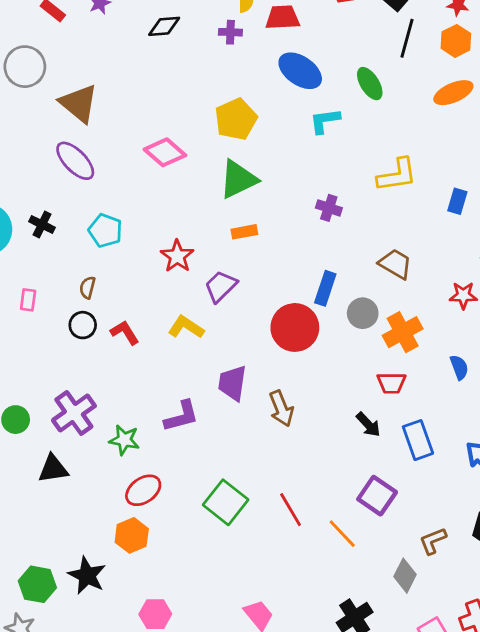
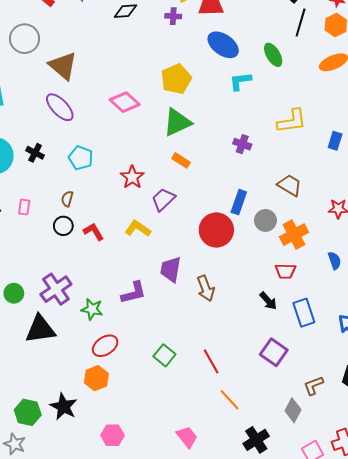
orange rectangle: (244, 232) -> (181, 160), turned 42
black triangle: (53, 469) -> (40, 329), size x1.4
green square: (226, 502) -> (164, 355), size x0.7
orange line: (342, 534) -> (230, 400), moved

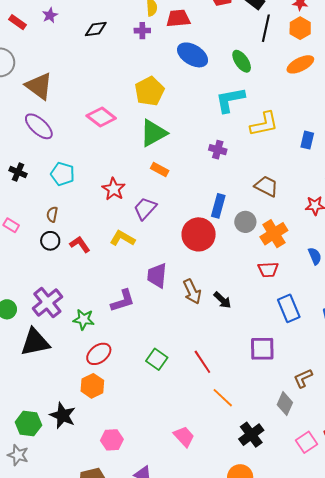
cyan L-shape: (240, 81) -> (230, 100), moved, size x1.4
pink rectangle: (24, 207) -> (11, 225), turned -63
black arrow: (268, 301) -> (222, 300), moved
purple square: (274, 352) -> (262, 349), turned -32

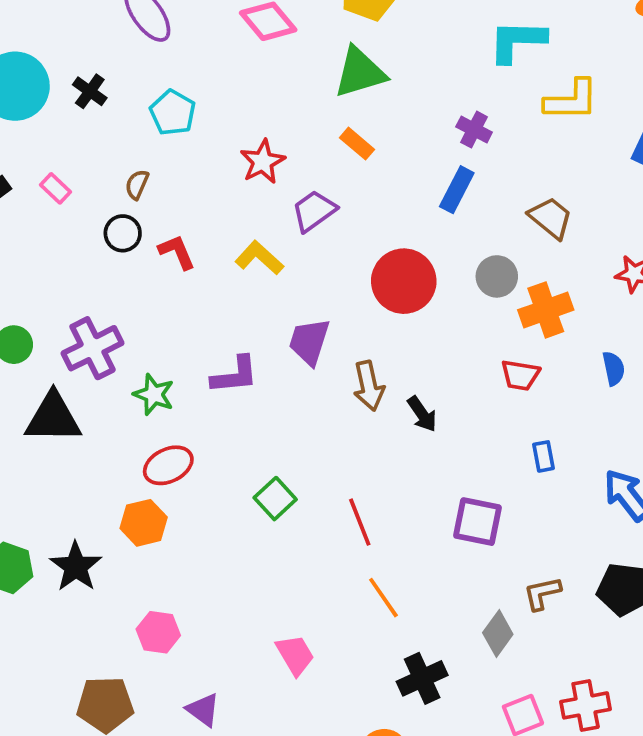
blue rectangle: (218, 206) -> (457, 190), moved
blue rectangle: (289, 308) -> (543, 456), size x0.6

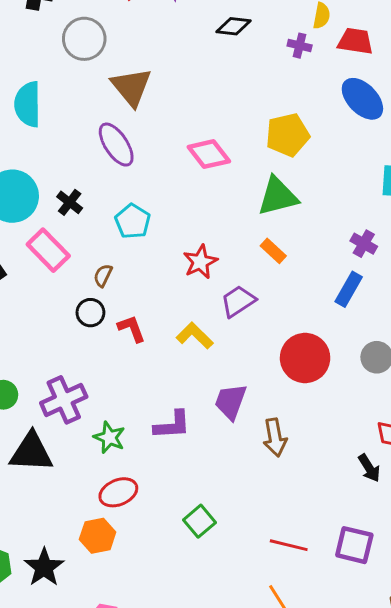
pink rectangle: (56, 188) -> (48, 250), moved, size x1.8
black arrow: (422, 414) -> (369, 468), moved
red line: (360, 522) -> (289, 545), moved, turned -57

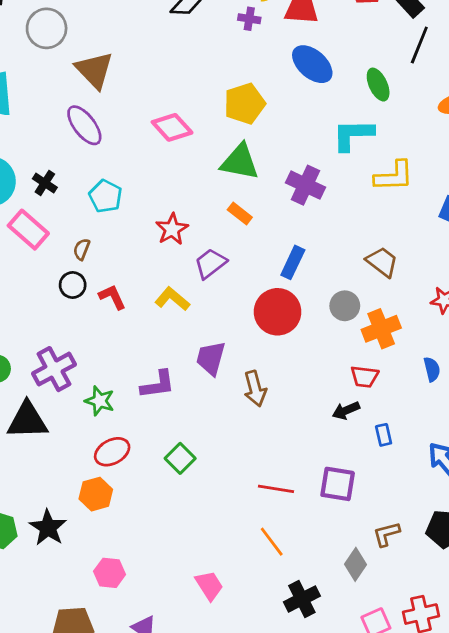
green triangle: (278, 196) -> (240, 162), turned 30
purple cross: (364, 244) -> (306, 185), moved, size x1.5
blue rectangle: (349, 289) -> (293, 262), moved
black arrow: (369, 468) -> (346, 410), turned 104
green square: (199, 521) -> (180, 458), moved

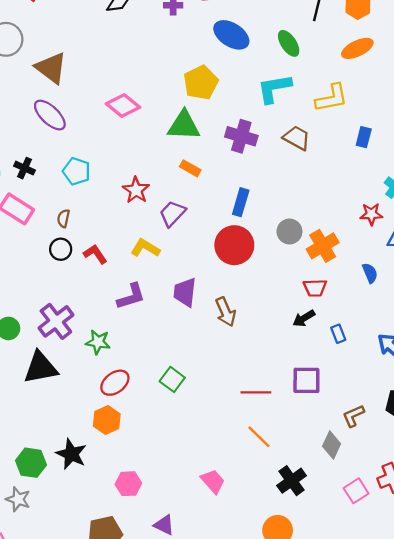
yellow pentagon: (245, 104) -> (201, 83), moved
yellow L-shape: (394, 176) -> (332, 98), moved
brown trapezoid: (382, 262) -> (297, 138), moved
purple L-shape: (158, 385) -> (131, 296), moved

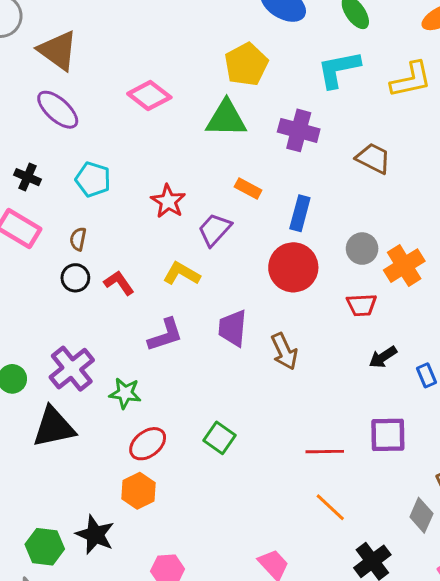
brown trapezoid: (297, 138) -> (373, 158), moved
orange rectangle: (190, 168) -> (248, 189), moved
red trapezoid: (315, 288) -> (362, 305), moved

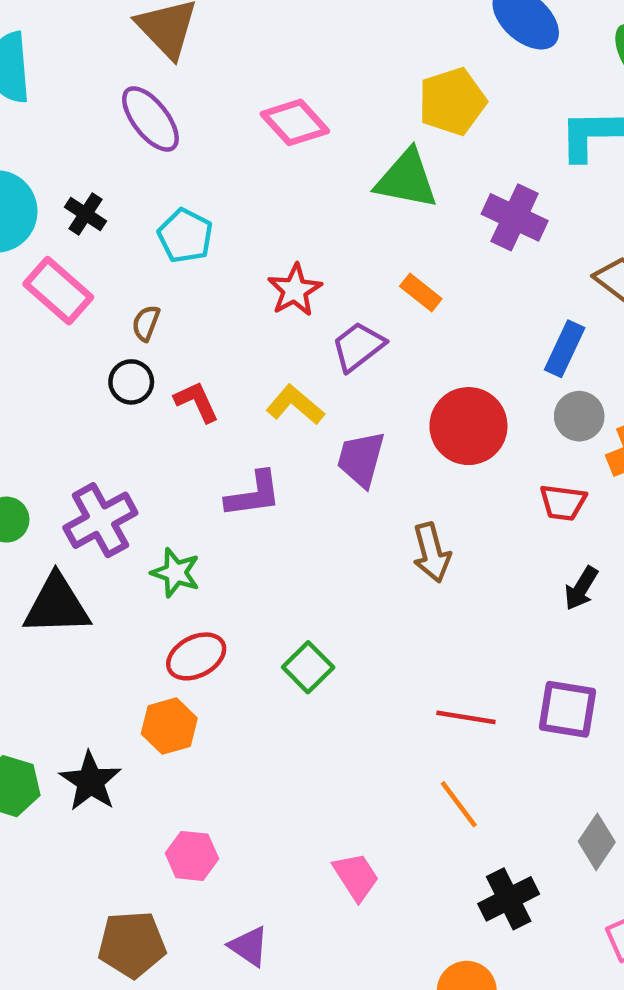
blue rectangle: (300, 213) -> (565, 349), moved
purple trapezoid: (233, 328) -> (361, 459), moved
black arrow: (383, 357) -> (581, 588), turned -36

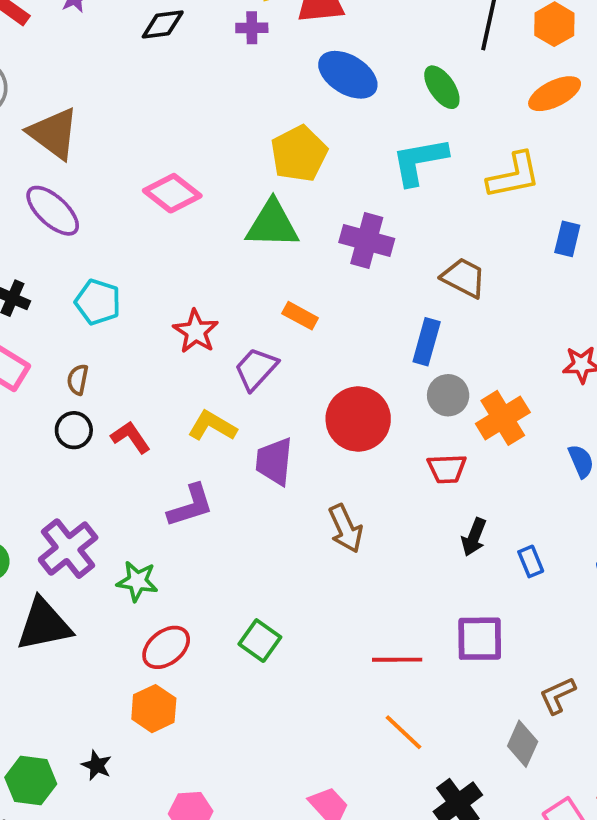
black star: (90, 781) -> (97, 765), size x0.6

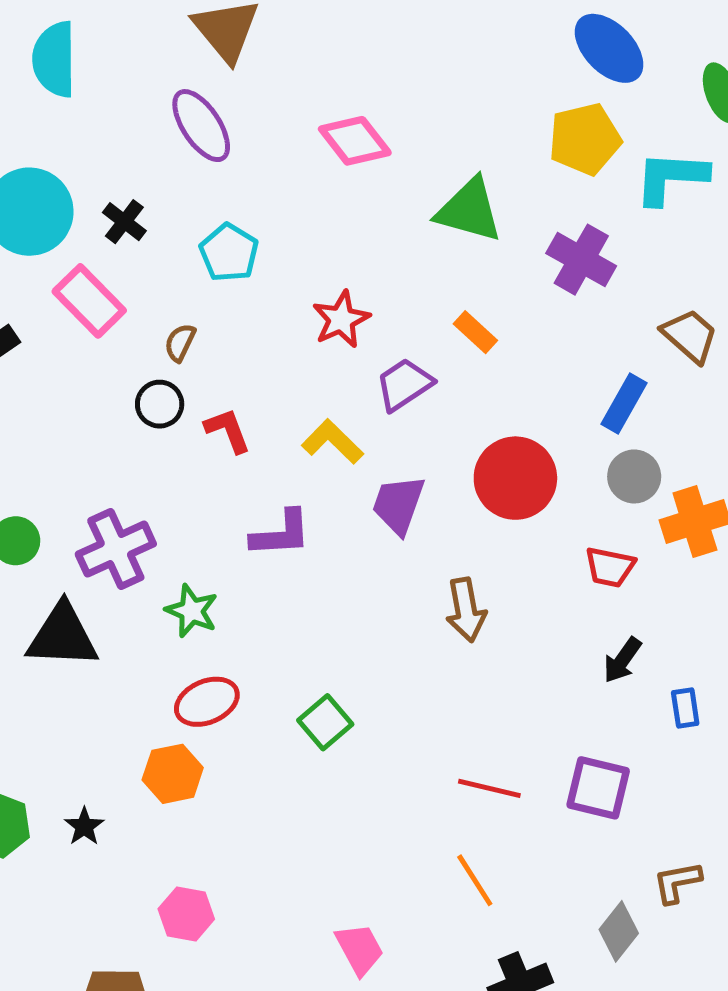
yellow pentagon: (299, 154) -> (585, 139), moved

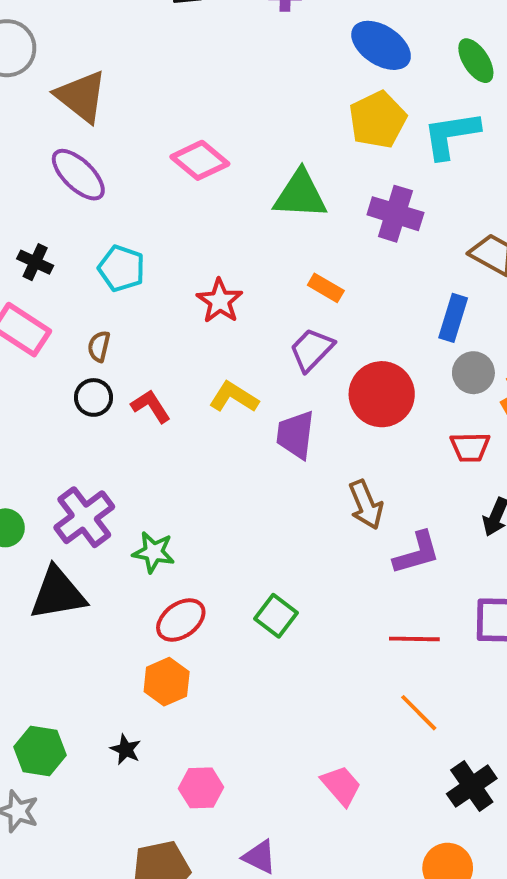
purple trapezoid: (404, 384) -> (312, 350), moved
purple L-shape: (281, 534) -> (417, 553), moved
black star: (84, 826) -> (126, 749), moved

